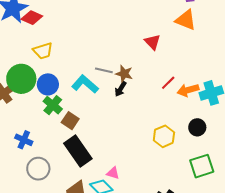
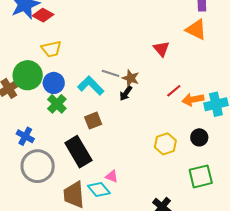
brown square: (70, 121) -> (93, 121), moved, turned 30
gray circle: (38, 169) -> (38, 166), size x1.4

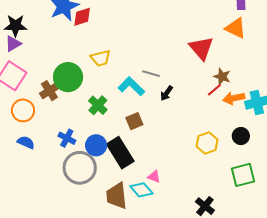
red diamond: (43, 15) -> (82, 17), turned -45
yellow trapezoid: (51, 49) -> (100, 58), moved
red triangle: (161, 49) -> (201, 48), size x1.5
brown star: (131, 78) -> (222, 77), moved
blue circle: (54, 83) -> (96, 145), moved

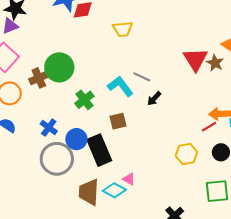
yellow trapezoid: (100, 58) -> (123, 29), moved
brown star: (222, 77) -> (215, 63), moved
red line: (214, 90) -> (209, 127), moved
cyan diamond: (141, 190) -> (114, 190), turned -30

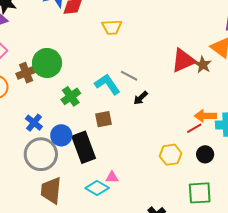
red triangle: (195, 59) -> (183, 60), turned 36
pink triangle: (129, 179) -> (112, 177), turned -32
brown trapezoid: (89, 192) -> (51, 190), moved

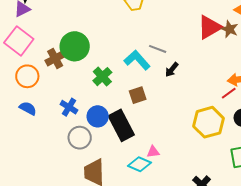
gray circle: (41, 154) -> (80, 138), size x0.7
yellow hexagon: (171, 155) -> (208, 122), size x1.4

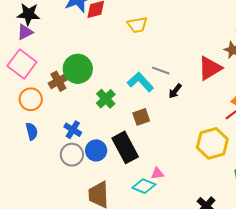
red triangle: (210, 27) -> (210, 68), moved
blue semicircle: (28, 108) -> (32, 131), turned 48
blue circle: (98, 116) -> (96, 150), moved
gray circle: (80, 138) -> (72, 155), moved

